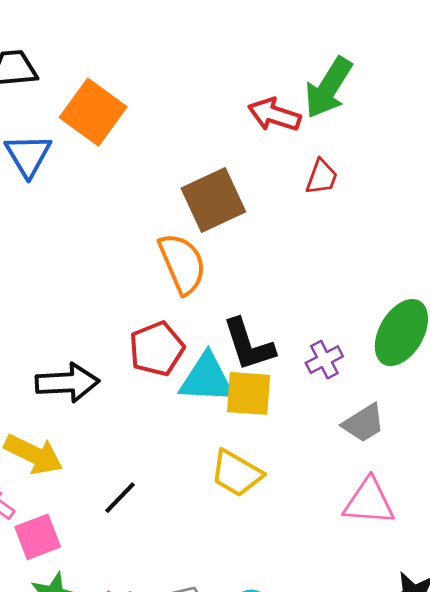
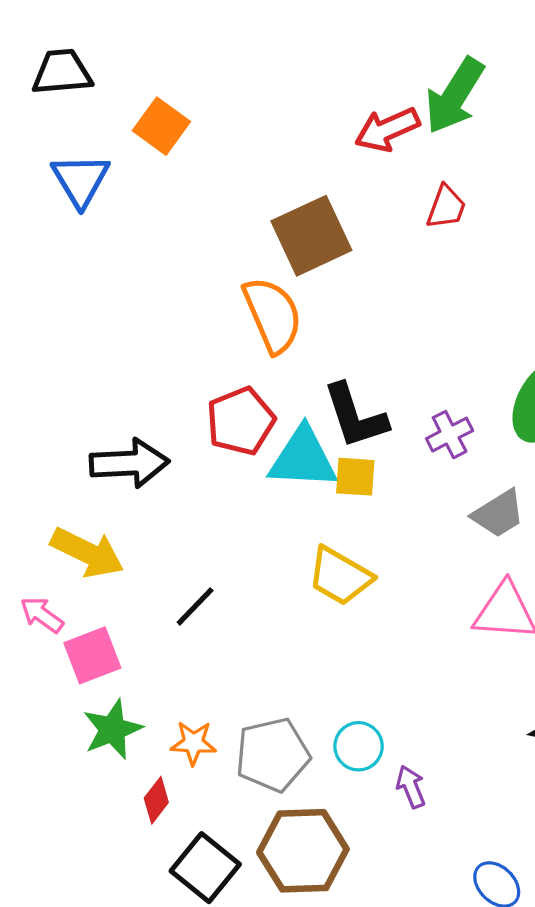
orange square: (93, 112) -> (161, 126), size x0.7
red arrow: (274, 115) -> (387, 130), turned -42
yellow square: (249, 393) -> (355, 477), size x0.7

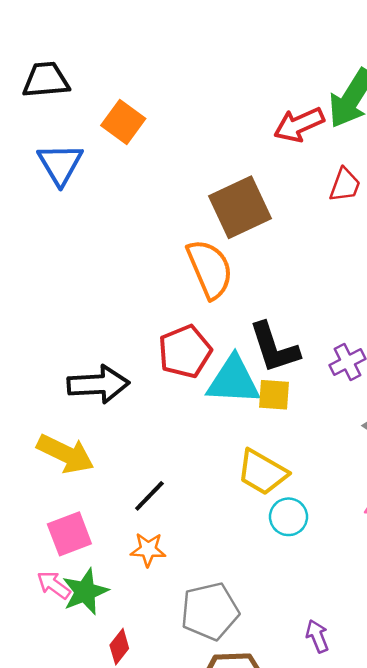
pink arrow: (42, 615) -> (54, 585), moved
orange star: (193, 743) -> (148, 550), moved
cyan circle: (359, 746) -> (288, 517), moved

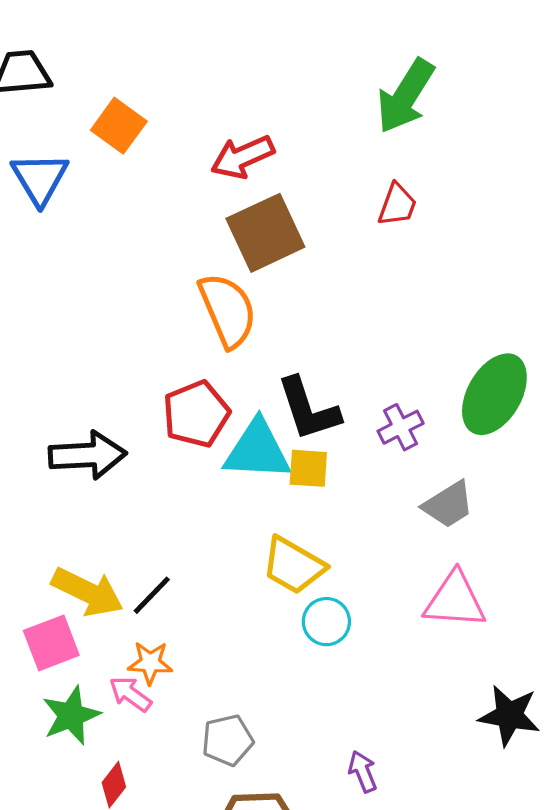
red arrow: (299, 125) -> (242, 157), moved
yellow arrow: (65, 454) -> (88, 592), moved
pink arrow: (54, 585) -> (130, 694), moved
gray pentagon: (210, 611) -> (228, 740), size x0.7

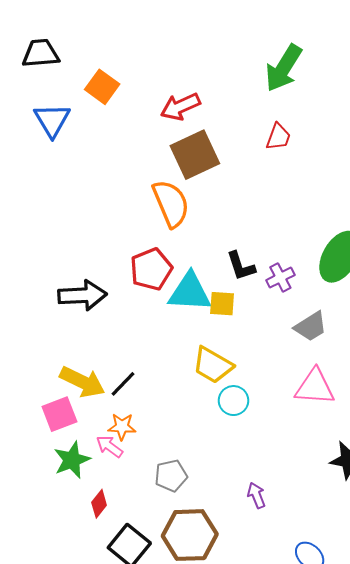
black L-shape: (308, 409) -> (241, 266), moved, size x0.7

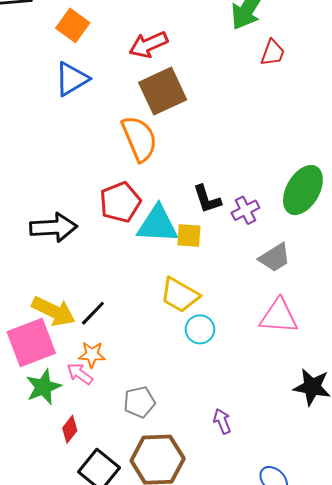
blue triangle: (52, 120) -> (72, 79), moved, turned 30
red trapezoid: (278, 137) -> (273, 53), moved
pink square: (59, 414) -> (31, 343), size x1.4

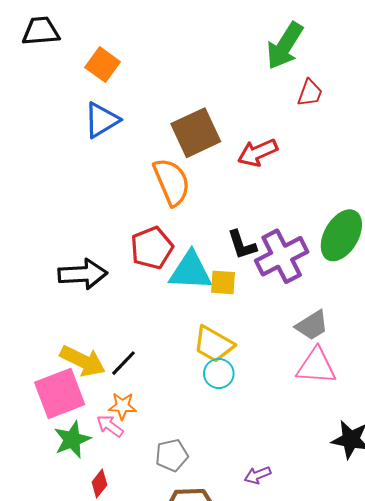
red arrow: (148, 45) -> (258, 153), moved
purple cross: (245, 210) -> (282, 256), size x1.8
gray trapezoid: (275, 258) -> (312, 325), moved
cyan circle: (200, 329) -> (219, 374), moved
purple arrow: (222, 421) -> (258, 475), turned -90

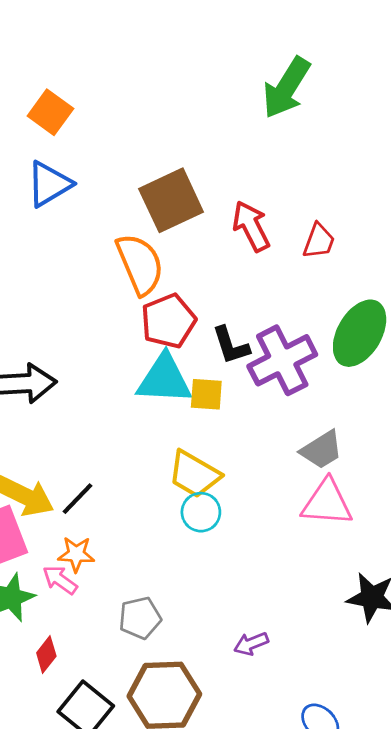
red trapezoid: (310, 93) -> (319, 241), moved
red arrow: (258, 153) -> (251, 226), turned 87
red pentagon: (152, 248) -> (168, 321), moved

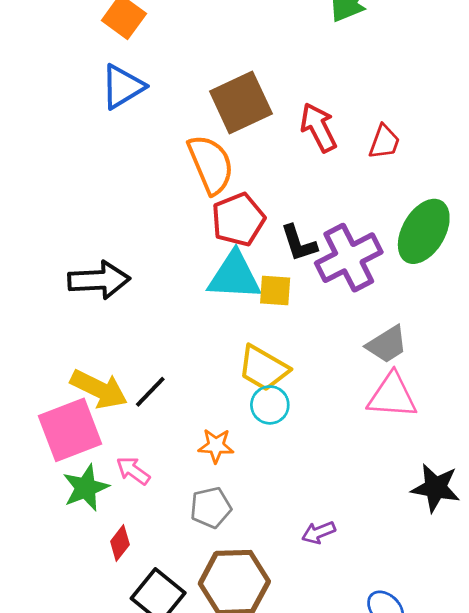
orange star: (76, 554) -> (216, 446), moved

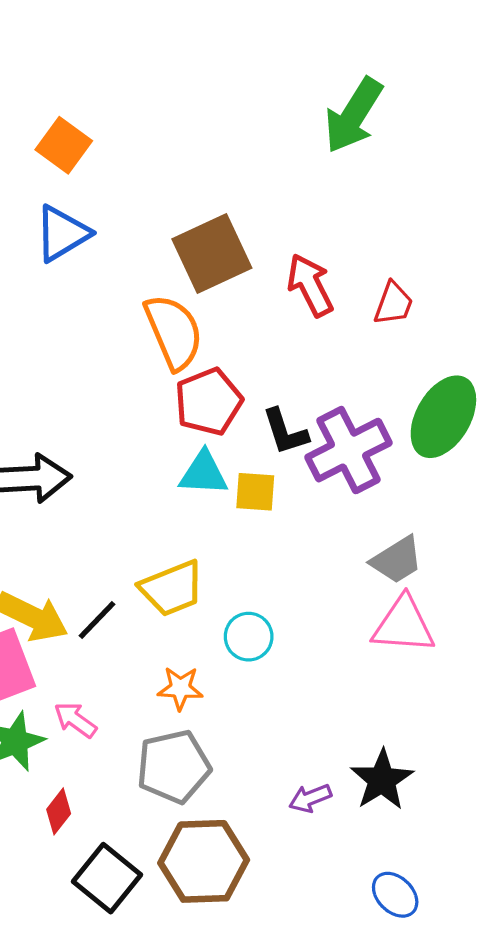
cyan triangle: (234, 276) -> (204, 473), size x0.7
yellow trapezoid: (263, 368) -> (172, 588), moved, turned -52
black star: (436, 488) -> (382, 780), moved, turned 30
gray pentagon: (211, 508) -> (174, 767), size x1.4

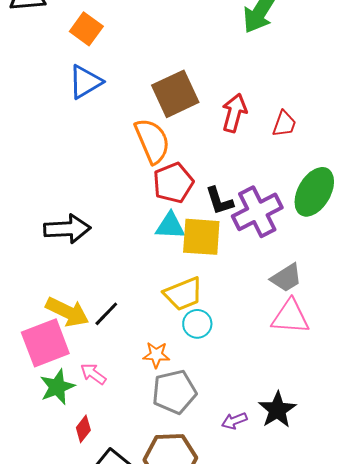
red arrow: (310, 285) -> (234, 113), turned 42
yellow square: (255, 492) -> (201, 237), size x1.6
yellow trapezoid: (172, 588) -> (183, 294), moved
gray pentagon: (174, 767) -> (174, 392), moved

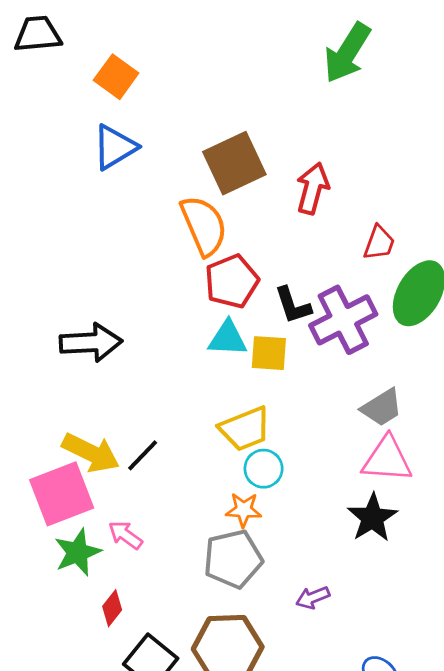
red trapezoid: (284, 124) -> (379, 243), moved
yellow square: (201, 237) -> (269, 353), size x0.7
orange star: (156, 355) -> (244, 510), moved
black star: (277, 410) -> (372, 518), moved

